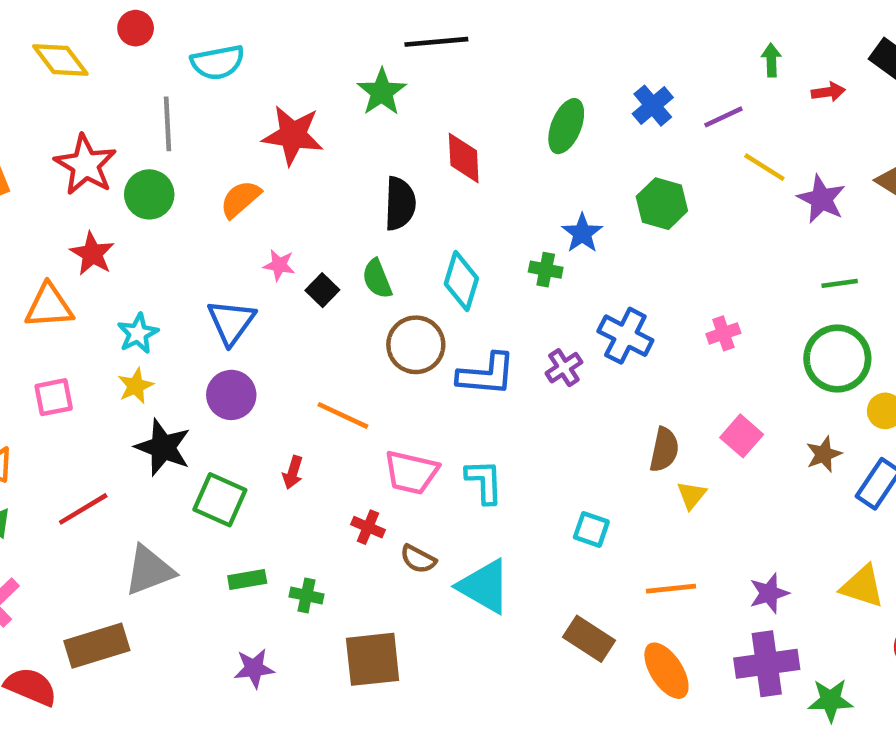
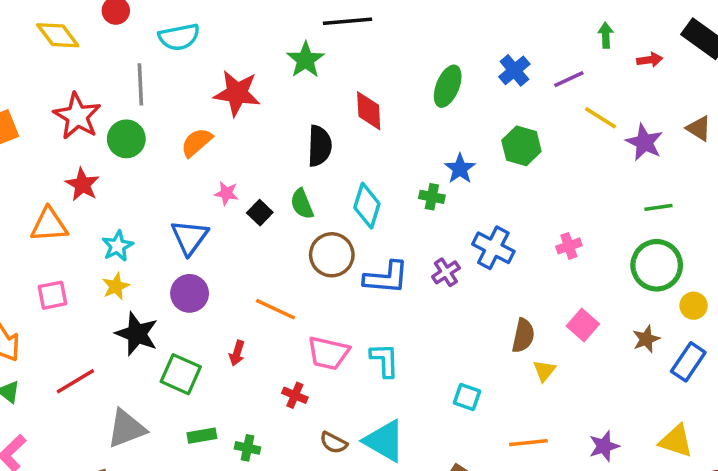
brown semicircle: (418, 559) -> (334, 443), moved

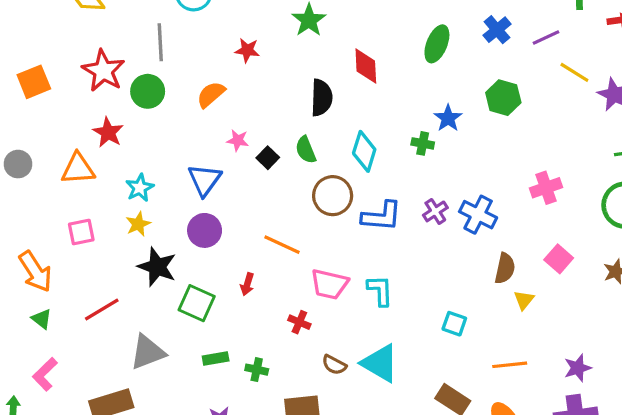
red star: (237, 93) -> (247, 50), size x0.6
pink cross: (569, 246) -> (546, 188), size x1.4
blue cross: (493, 248) -> (478, 215), moved

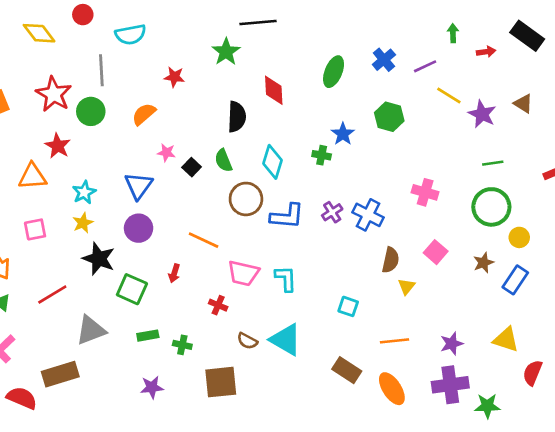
pink cross: (546, 188) -> (425, 192), turned 35

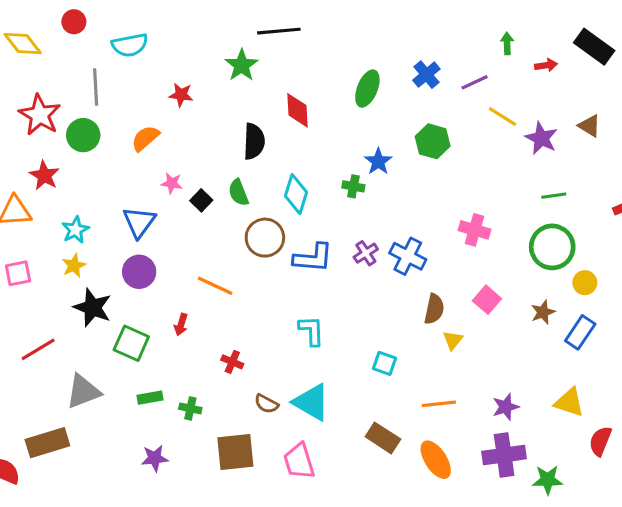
pink trapezoid: (243, 273) -> (299, 461), moved, turned 60

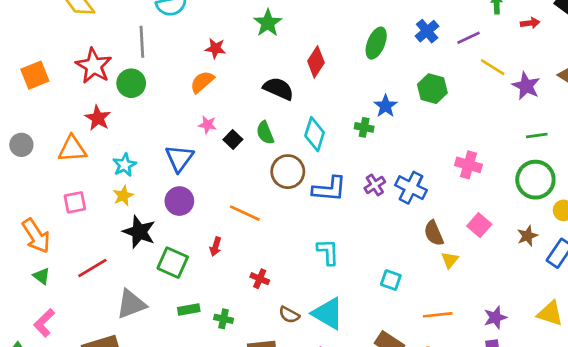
red diamond: (298, 110) -> (316, 62), turned 36
orange semicircle: (145, 138) -> (202, 82), moved
black semicircle: (254, 141) -> (278, 89), turned -68
brown semicircle: (434, 309) -> (434, 233), turned 145

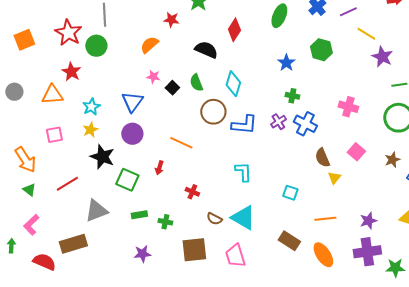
red star: (216, 48) -> (171, 20), moved
purple star: (526, 86) -> (382, 57), moved
green cross: (364, 127) -> (292, 96), moved

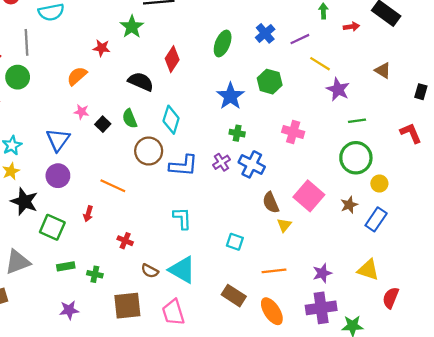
blue star: (286, 63) -> (230, 96), size x1.4
pink cross: (348, 107) -> (293, 132), moved
pink square: (356, 152) -> (309, 196), size x1.5

